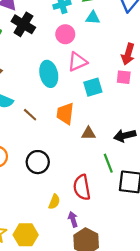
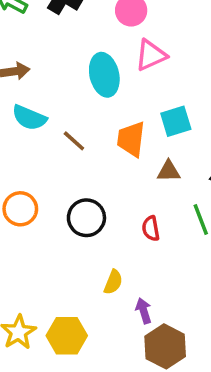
cyan square: (93, 87) -> (176, 121), moved
red semicircle: (82, 187) -> (151, 228), moved, size x0.6

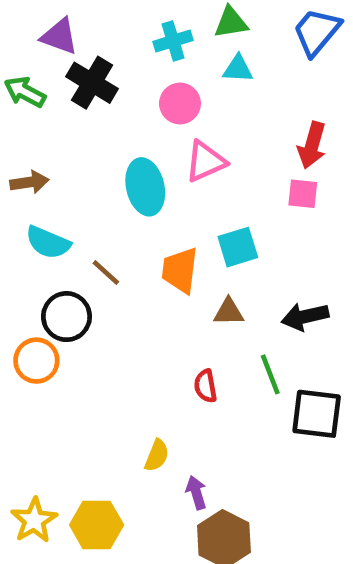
black circle: (86, 218) -> (66, 317), moved

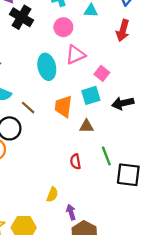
red arrow: (312, 145) -> (123, 30), moved
pink square: (303, 194) -> (102, 73), moved, turned 32
black arrow: (305, 317) -> (123, 103), moved

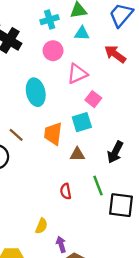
red arrow: (123, 30) -> (115, 54), turned 110
pink triangle: (75, 55) -> (77, 74), moved
black arrow: (123, 103) -> (115, 152), moved, turned -50

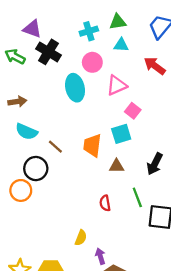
cyan ellipse: (36, 92) -> (75, 88), moved

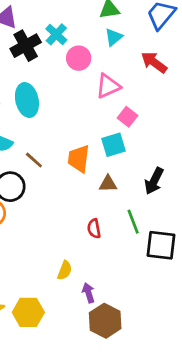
cyan cross: (89, 31) -> (56, 34), moved, turned -30
cyan triangle: (121, 45) -> (114, 37), turned -42
black cross: (48, 52) -> (26, 46), turned 30
cyan ellipse: (75, 88) -> (27, 100), moved

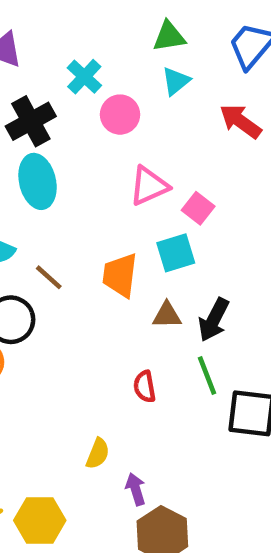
black cross: (26, 46) -> (31, 121), moved
pink triangle: (108, 86) -> (149, 186), moved
black arrow: (154, 181) -> (214, 320), moved

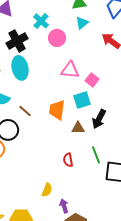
pink triangle: (149, 186) -> (70, 70), turned 30
black arrow: (214, 320) -> (99, 119), moved

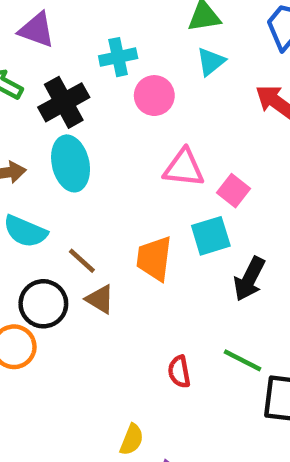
cyan cross: (41, 21) -> (118, 57), turned 35
brown triangle: (78, 128) -> (100, 299), moved, turned 32
green line: (96, 155) -> (243, 360), turned -42

